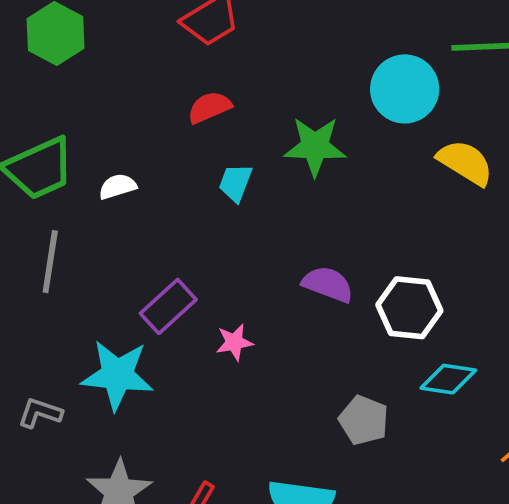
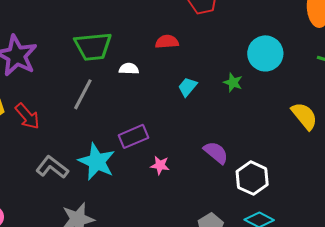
cyan circle: (405, 89) -> (265, 53), moved
red semicircle: (209, 107) -> (167, 42), moved
green star: (315, 146) -> (233, 82), size x0.6
gray L-shape: (40, 413) -> (52, 167), size x1.4

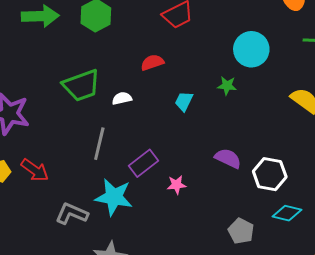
gray line: (83, 94) -> (99, 144), moved

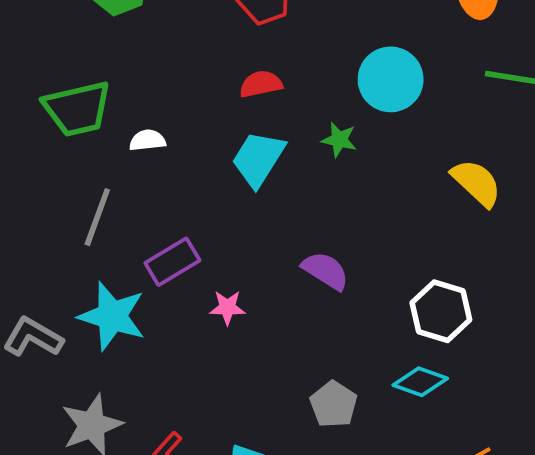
red semicircle: (152, 62) -> (261, 84), moved
cyan trapezoid: (184, 101) -> (258, 159), size x1.6
white hexagon: (270, 174) -> (441, 311), moved

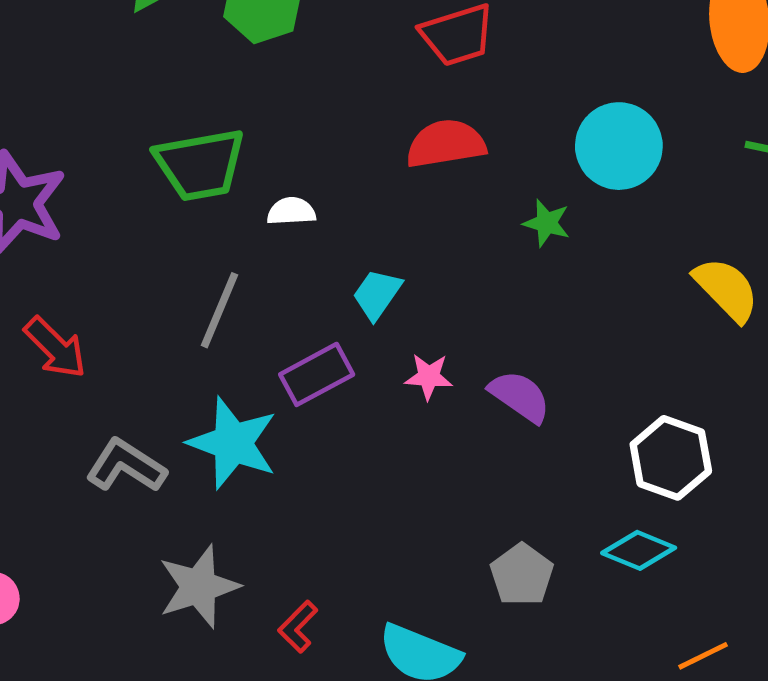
red semicircle: (261, 84) -> (446, 144), size x1.4
cyan trapezoid: (258, 159) -> (377, 294), moved, size x0.7
pink star: (227, 307) -> (429, 377), moved

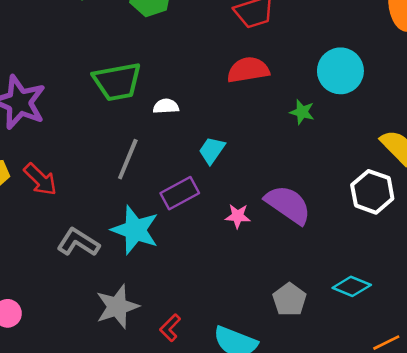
pink star: (429, 377) -> (238, 216), moved
purple semicircle: (520, 396) -> (288, 205), size x1.4
white hexagon: (671, 458) -> (372, 192), moved

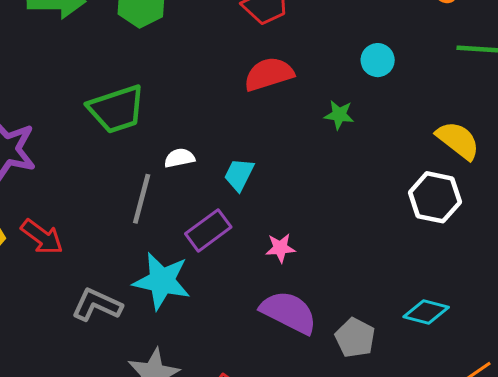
cyan circle: (340, 71) -> (378, 60), size x0.6
white semicircle: (166, 106) -> (179, 158), moved
purple semicircle: (288, 205) -> (289, 312), moved

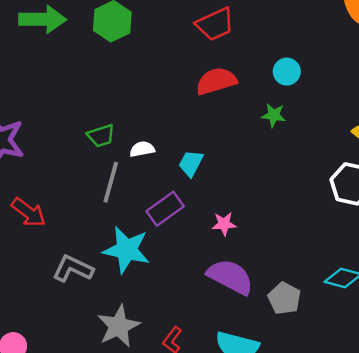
cyan circle: (378, 60) -> (287, 72), moved
green trapezoid: (116, 109) -> (101, 136), moved, size x0.6

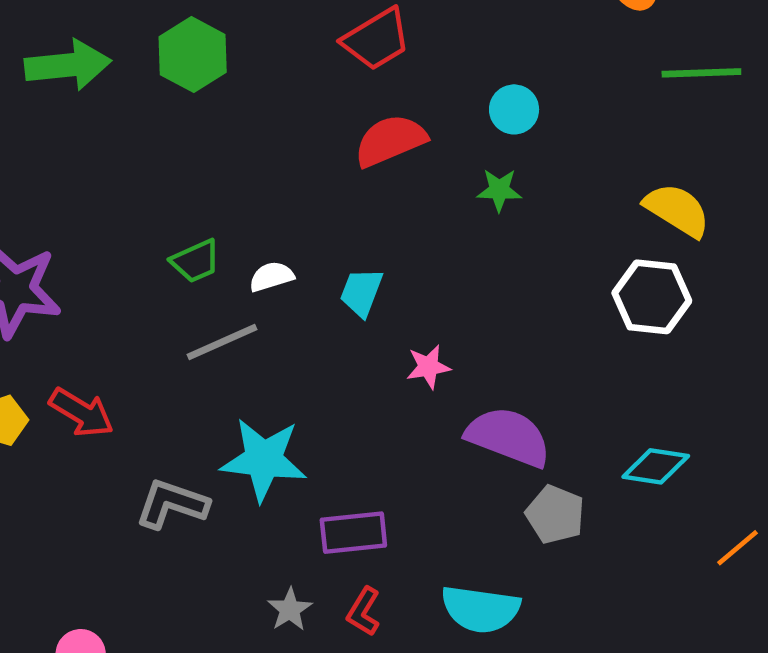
gray line: (111, 182) -> (222, 342), turned 57
purple rectangle: (165, 209) -> (353, 533), moved, turned 36
pink star: (224, 224) -> (428, 367), moved
purple semicircle: (230, 277) -> (508, 437), moved
gray star: (119, 326) -> (290, 609), moved, size x0.6

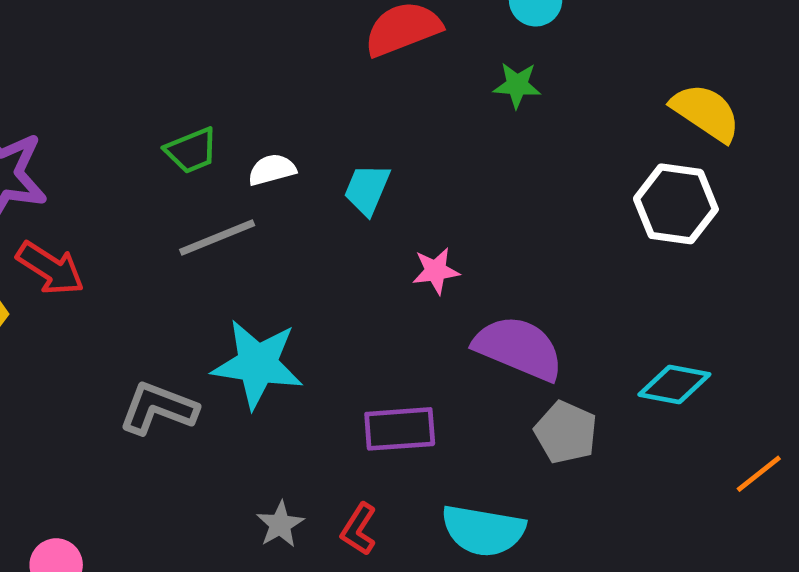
red arrow: (81, 412) -> (50, 268), moved
purple rectangle: (353, 533) -> (400, 429), moved

